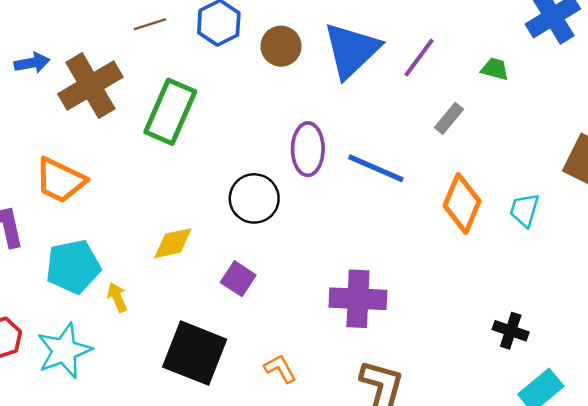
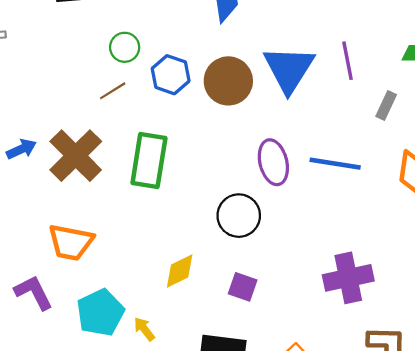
brown circle: (281, 46) -> (228, 81), size x1.4
purple line: (419, 58) -> (348, 61), turned -33

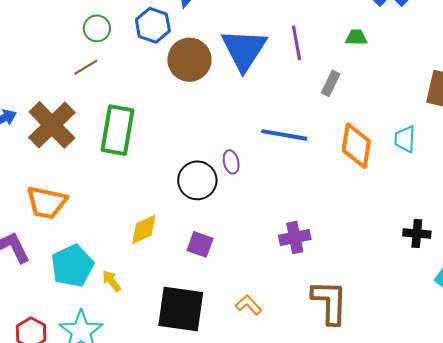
blue hexagon: (171, 75) -> (153, 25), moved
purple ellipse: (273, 162) -> (231, 162), moved, size x0.6
purple cross: (348, 278) -> (295, 237), size x0.7

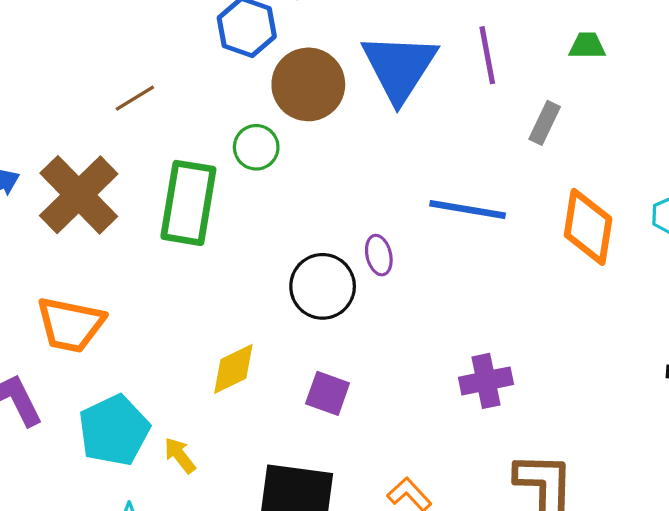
green circle: (97, 28) -> (256, 147), moved

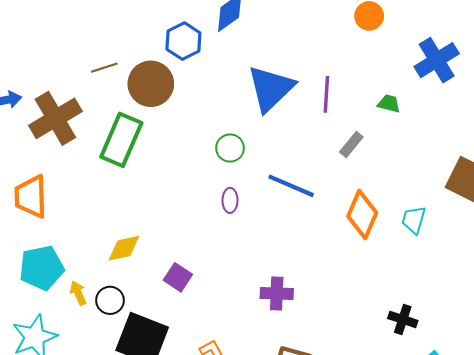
brown circle: (308, 84) -> (151, 84), moved
green circle: (256, 147) -> (230, 148), moved
black circle: (323, 286) -> (110, 300), moved, size x0.7
orange trapezoid: (70, 325) -> (31, 197), turned 63

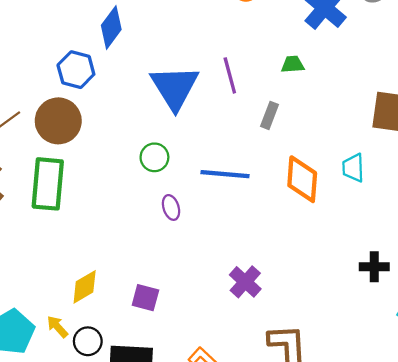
yellow arrow: (78, 293) -> (57, 327), moved
purple cross: (277, 293) -> (245, 282), turned -32

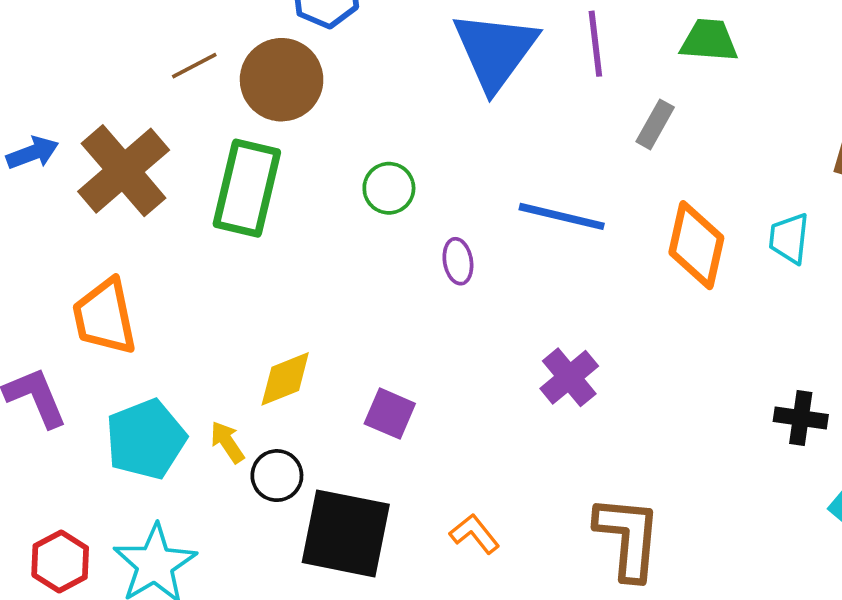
green trapezoid: (293, 64) -> (709, 40), size x1.4
green circle: (154, 157) -> (389, 188), moved
purple cross: (245, 282) -> (569, 377), moved

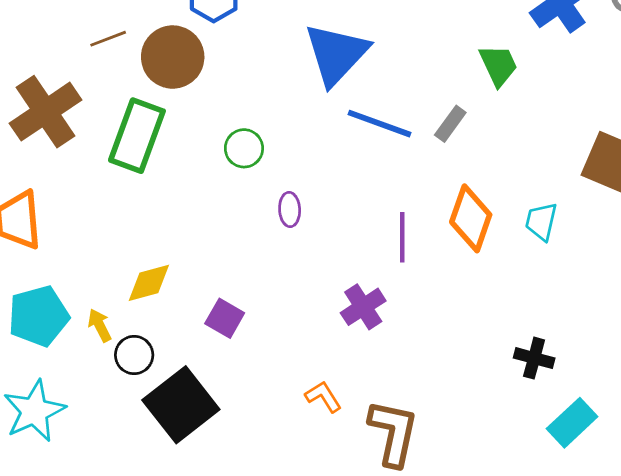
green trapezoid: (709, 40) -> (498, 65), turned 54
purple line: (595, 44) -> (402, 237), moved
blue line: (562, 216) -> (380, 124), moved
black square: (346, 533) -> (181, 405), turned 34
orange L-shape: (475, 534) -> (323, 397), moved

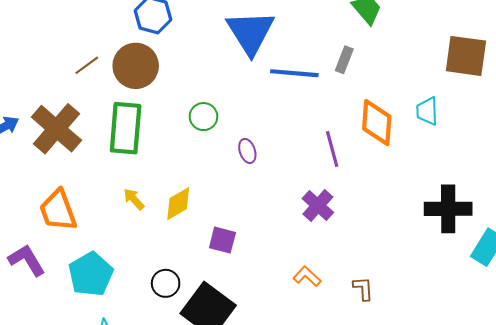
yellow diamond: (149, 283) -> (178, 204), moved
yellow arrow: (100, 325) -> (134, 199), moved
black cross: (534, 358) -> (448, 209), size x1.6
brown L-shape: (393, 433) -> (363, 289), size x0.5

